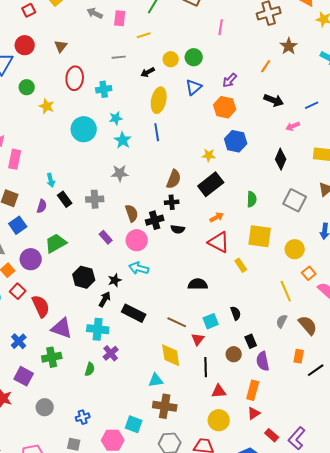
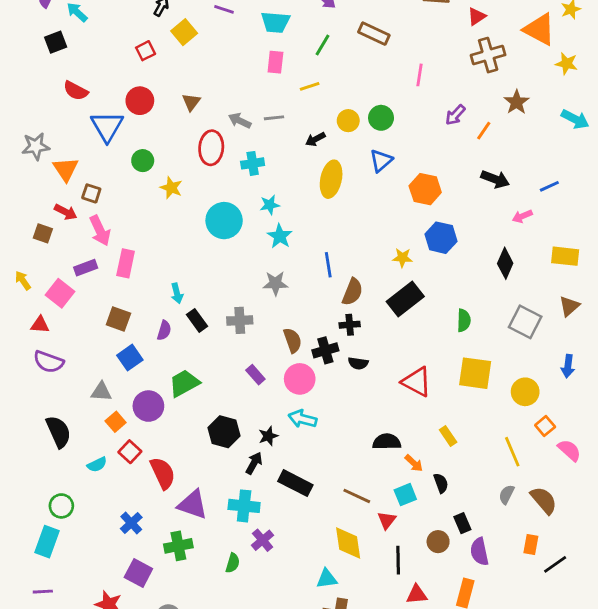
gray arrow: (95, 13) -> (240, 121), moved
purple arrow: (230, 80) -> (455, 115), moved
blue line: (157, 132) -> (328, 265), moved
orange arrow: (217, 217) -> (414, 463), moved, turned 72
yellow rectangle: (241, 265) -> (448, 436), moved

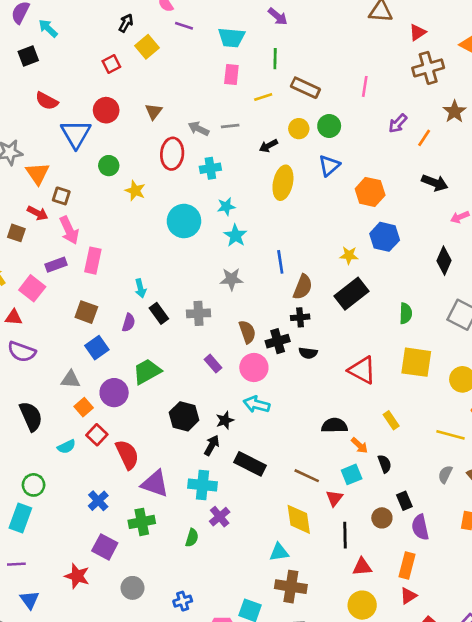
brown rectangle: (374, 34) -> (305, 88), moved
green line: (323, 45) -> (275, 59), turned -30
yellow line: (512, 452) -> (451, 435), turned -52

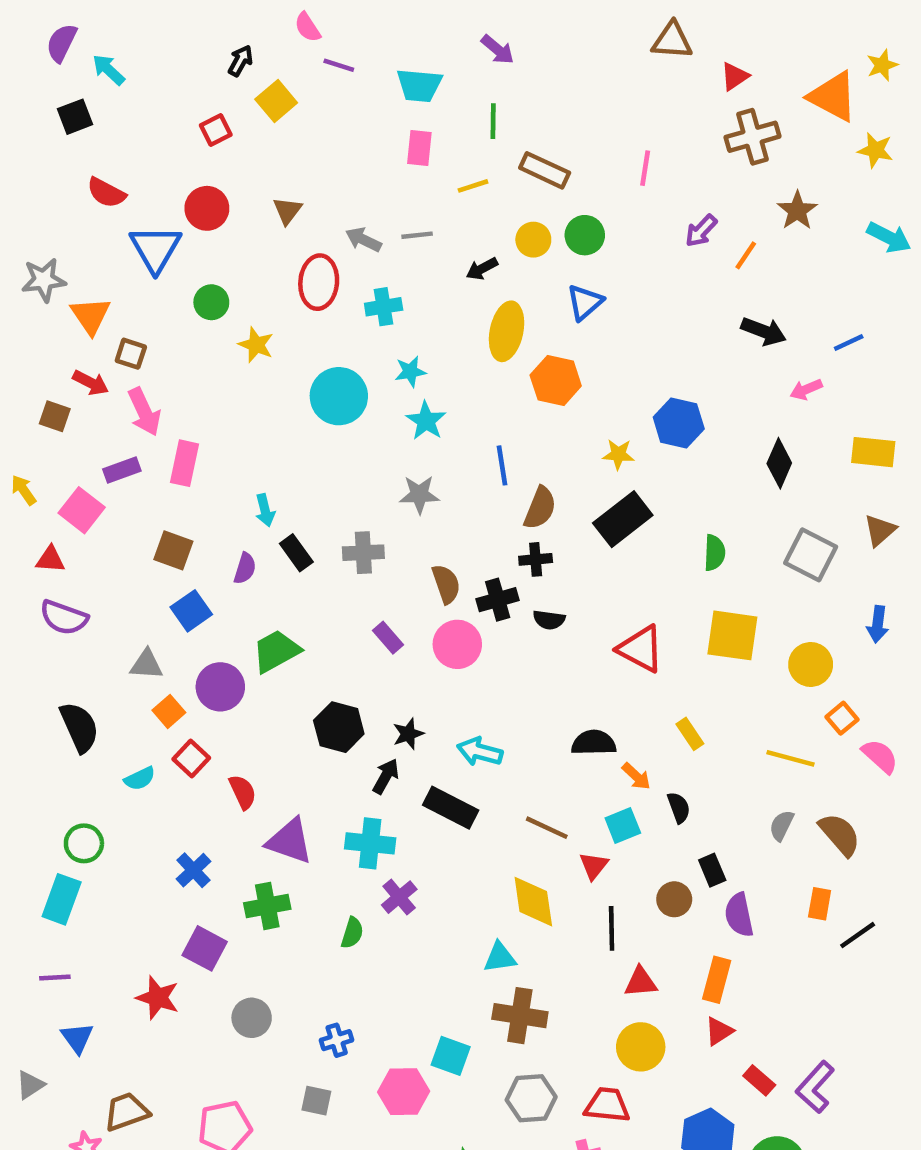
orange hexagon: (370, 192) -> (556, 381), moved
cyan arrow: (257, 404) -> (480, 752), moved
red semicircle: (127, 455) -> (243, 792), size x0.7

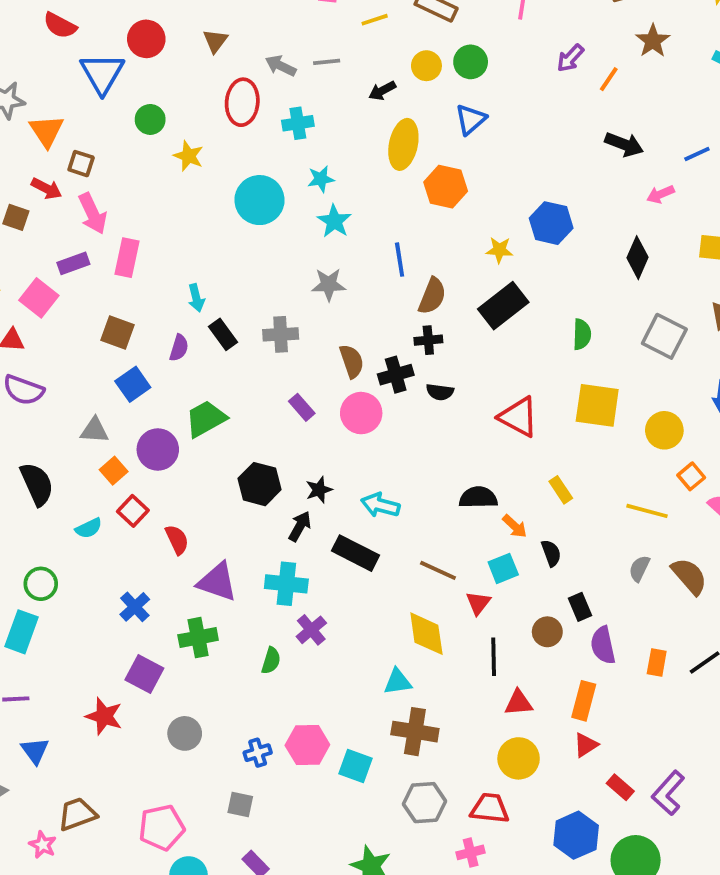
orange rectangle: (820, 904) -> (657, 662), moved
pink hexagon: (404, 1092) -> (307, 745), moved

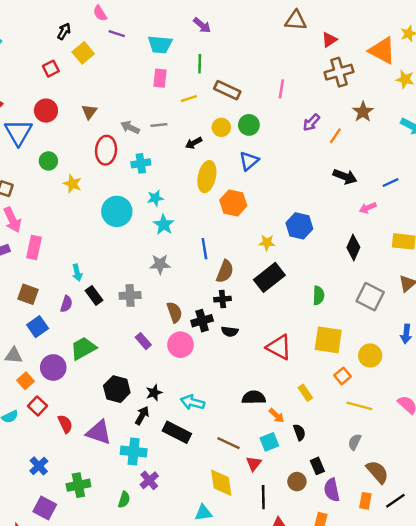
orange square: (691, 476) -> (343, 376), moved
brown semicircle: (689, 576) -> (377, 472), moved
purple triangle: (217, 582) -> (99, 432), moved

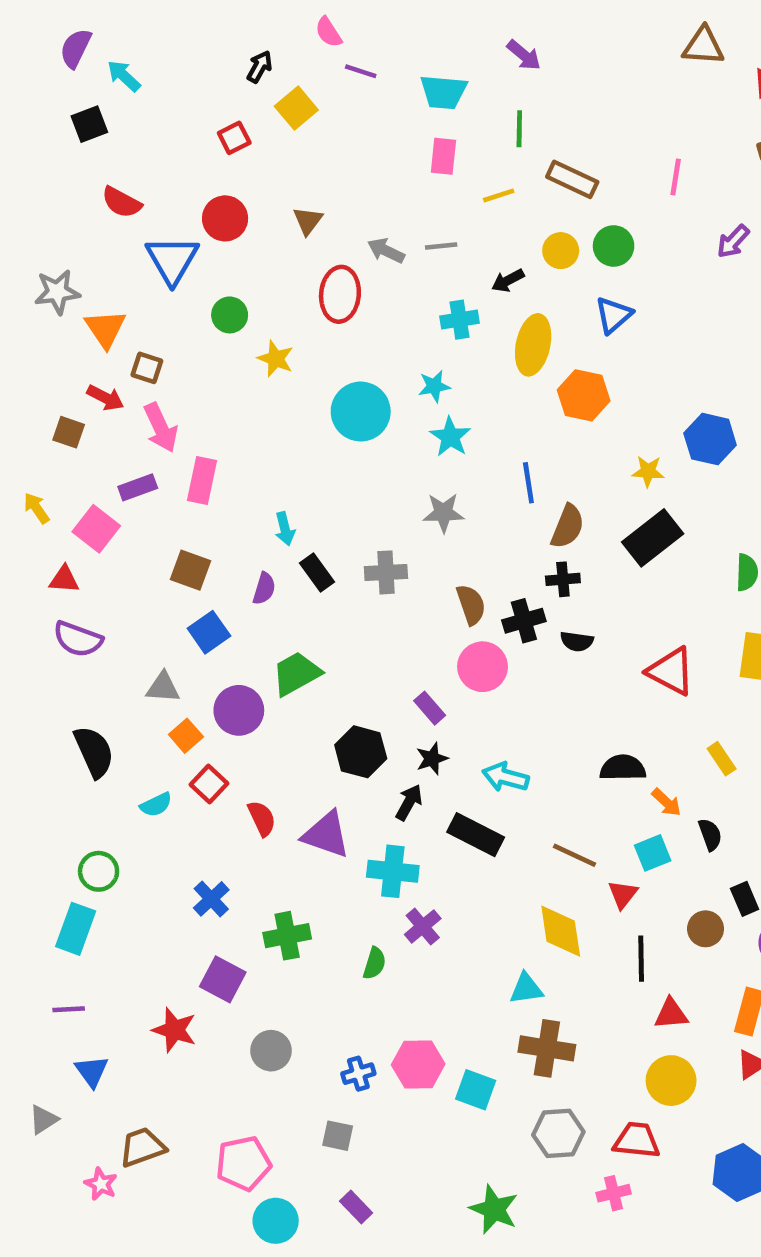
cyan cross: (141, 163) -> (460, 320), moved
purple rectangle: (143, 341) -> (430, 708), moved

